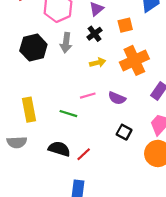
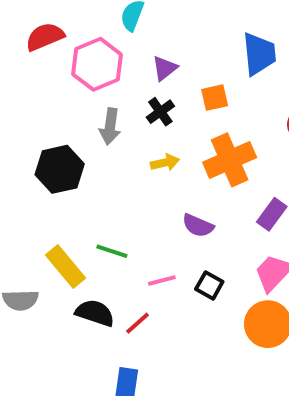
black hexagon: (33, 48) -> (60, 169), moved
pink line: (88, 96) -> (162, 281), moved
yellow rectangle: (29, 110) -> (65, 266), moved, turned -30

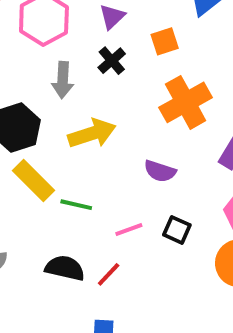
yellow arrow: (165, 163) -> (92, 134), moved, size x1.6
yellow rectangle: (65, 266) -> (33, 180), moved

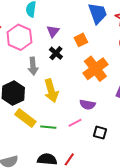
yellow arrow: (92, 134) -> (51, 91), turned 100
pink line: (129, 229) -> (75, 123), moved

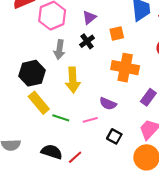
orange cross: (95, 69) -> (125, 68), turned 35

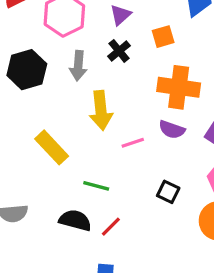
black hexagon: (32, 73) -> (27, 70), moved
purple semicircle: (108, 104) -> (172, 130), moved
green line: (61, 118) -> (96, 186), moved
pink line: (90, 120) -> (133, 143), moved

